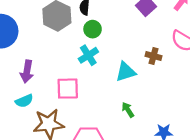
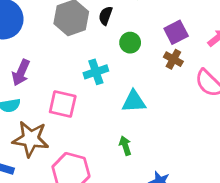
green circle: (93, 29) -> (130, 43), moved
brown cross: (153, 56) -> (173, 59), moved

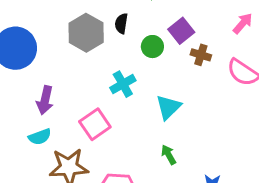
purple square: (176, 32) -> (181, 31), moved
cyan triangle: (134, 102) -> (168, 107), turned -30
pink square: (63, 104) -> (95, 124), turned -36

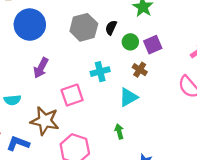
green circle: (152, 47) -> (130, 42), moved
brown cross: (201, 55) -> (140, 70), moved
cyan semicircle: (40, 137) -> (12, 100), moved

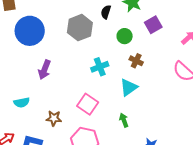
black semicircle: (111, 28) -> (106, 12), moved
purple square: (153, 45) -> (153, 25), moved
pink square: (72, 95) -> (88, 104), moved, turned -30
brown star: (45, 121) -> (54, 118), size x0.6

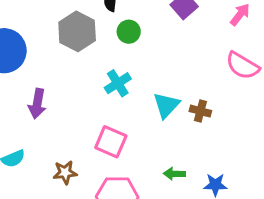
green circle: (125, 36) -> (129, 32), moved
brown cross: (136, 61) -> (200, 111), moved
green arrow: (124, 120) -> (174, 174), moved, turned -56

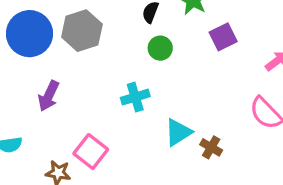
gray hexagon: (77, 31) -> (82, 31), moved
pink square: (111, 142) -> (91, 152), moved

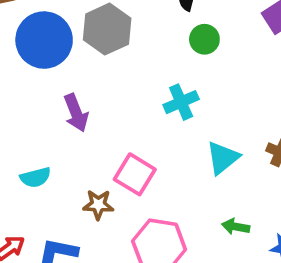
purple arrow: (49, 96) -> (76, 113), turned -40
cyan triangle: (178, 132) -> (223, 158), moved

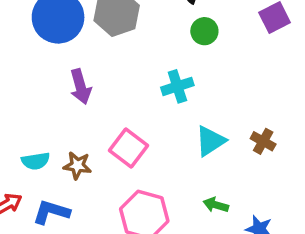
cyan semicircle: (35, 177) -> (36, 161), moved
brown star: (98, 205) -> (77, 165), moved

